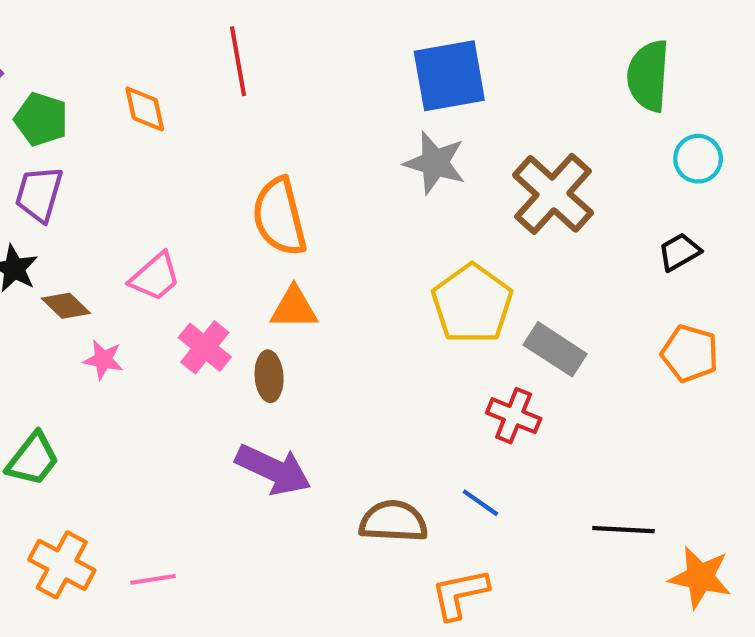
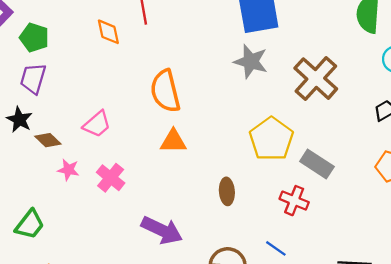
orange diamond: (145, 109) -> (108, 32), moved
pink cross: (205, 347) -> (111, 178), moved
brown ellipse: (269, 376) -> (227, 191), moved

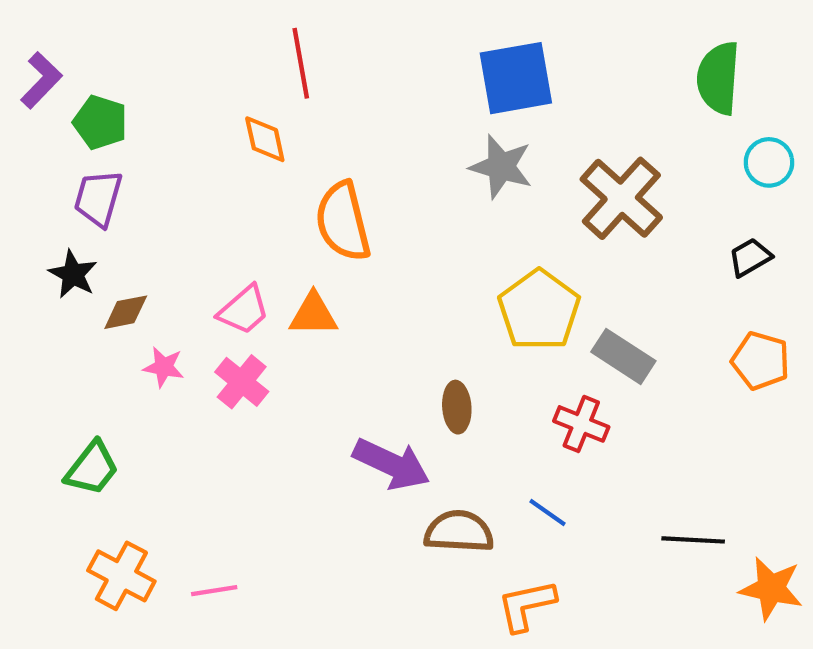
orange diamond: (108, 32) -> (265, 139), moved
pink trapezoid: (97, 124) -> (244, 310), moved
brown diamond: (48, 140) -> (126, 312), turned -55
orange triangle: (173, 141) -> (313, 314), moved
purple arrow: (162, 230) -> (391, 464), moved

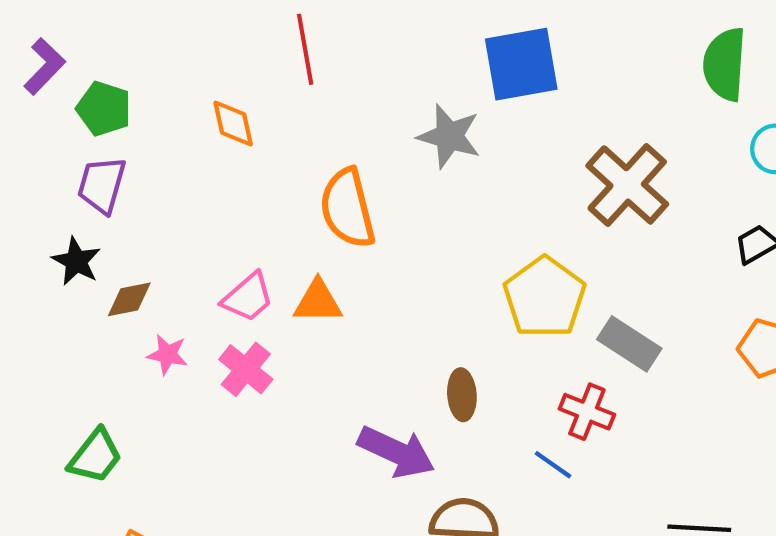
orange diamond: (265, 139) -> (233, 124), moved
gray star: (501, 167) -> (449, 136), moved
blue line: (548, 513) -> (553, 465), moved

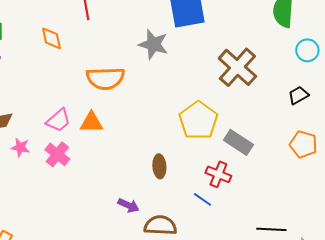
orange semicircle: (348, 208) -> (105, 78), turned -78
purple arrow: (396, 452) -> (128, 205), moved, size x0.6

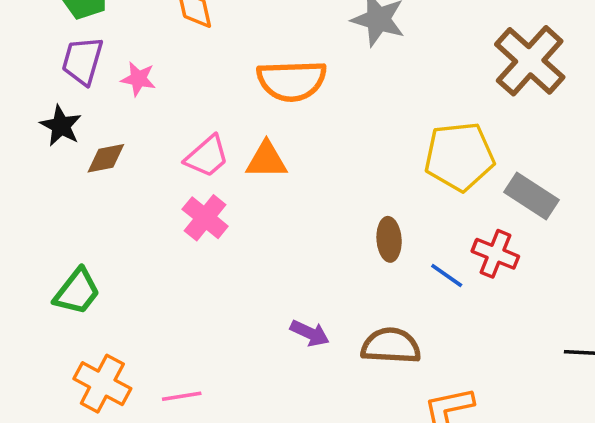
yellow pentagon: (198, 120) -> (459, 156), turned 30
pink star: (20, 147) -> (138, 79), moved
blue line: (202, 199) -> (447, 275), moved
purple arrow: (128, 205) -> (310, 333), moved

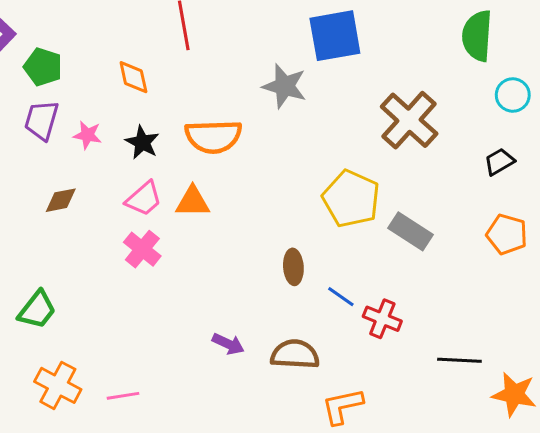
black star: (61, 126) -> (142, 142), moved
yellow pentagon: (459, 156) -> (351, 199), turned 30
red cross: (495, 254) -> (382, 319), moved

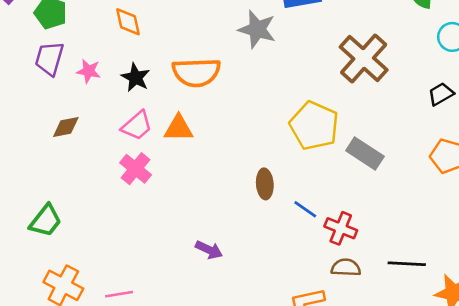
brown semicircle: (295, 354) -> (346, 268), moved, size x0.7

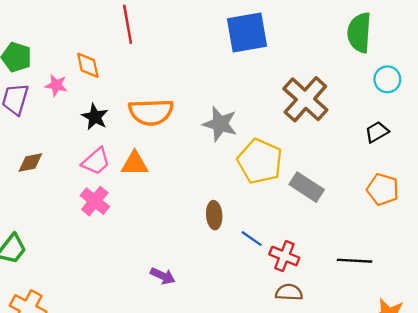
gray star: (257, 29) -> (220, 124), moved
pink star: (89, 71) -> (56, 85), moved
black line: (407, 264) -> (355, 261), moved

